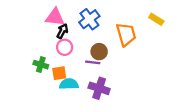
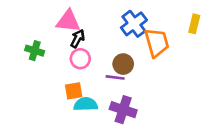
blue cross: (89, 19) -> (134, 24), moved
yellow rectangle: (156, 19) -> (194, 24), turned 72
green cross: (41, 65) -> (35, 51), moved

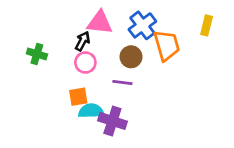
pink triangle: (68, 21) -> (100, 23), moved
brown circle: (123, 64) -> (131, 57), moved
purple cross: (123, 110) -> (112, 121), moved

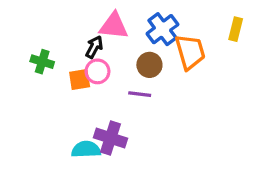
orange square: (78, 97) -> (80, 80), moved
cyan semicircle: (91, 111) -> (86, 149), moved
purple cross: (112, 121) -> (110, 138), moved

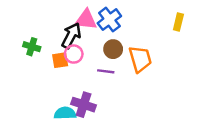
blue cross: (162, 29) -> (109, 20), moved
black arrow: (94, 47) -> (71, 36), size x1.5
orange trapezoid: (190, 52) -> (140, 59), moved

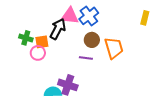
pink circle: (74, 54) -> (38, 53), moved
orange square: (60, 60) -> (42, 42), moved

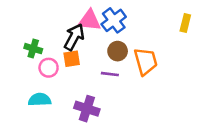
orange square: (42, 42) -> (72, 59), moved
cyan semicircle: (53, 92) -> (40, 100), moved

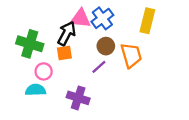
yellow rectangle: (185, 23) -> (147, 21), moved, size x1.5
green cross: (33, 49) -> (30, 44), size x1.6
pink circle: (49, 68) -> (44, 71), moved
purple line: (110, 74) -> (99, 67), turned -49

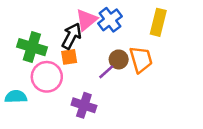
pink triangle: (80, 18) -> (86, 20), turned -45
brown circle: (106, 46) -> (119, 59), moved
pink circle: (44, 71) -> (47, 77), size x1.6
cyan semicircle: (36, 90) -> (16, 97), moved

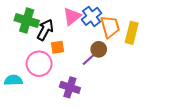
yellow rectangle: (158, 22) -> (132, 33), moved
black arrow: (72, 36) -> (45, 30), moved
green cross: (32, 47) -> (27, 21), moved
orange trapezoid: (141, 59) -> (110, 27), moved

